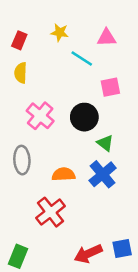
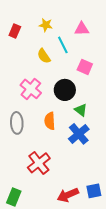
cyan line: (82, 59) -> (63, 45), turned 30
yellow semicircle: (21, 73) -> (44, 56), moved, turned -35
pink square: (110, 87) -> (85, 67), turned 35
orange semicircle: (64, 174) -> (50, 121), moved, turned -90

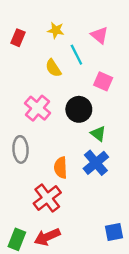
pink triangle: (82, 29) -> (99, 35), turned 42
orange semicircle: (50, 121) -> (61, 168), moved
red arrow: (68, 195) -> (47, 237), moved

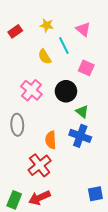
red rectangle: (18, 38) -> (15, 31), turned 32
blue cross: (96, 163) -> (80, 136), turned -30

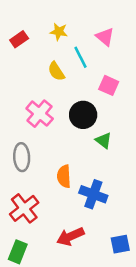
blue cross: (80, 136) -> (93, 194), moved
red cross: (40, 165) -> (24, 208), moved
red arrow: (40, 198) -> (70, 237), moved

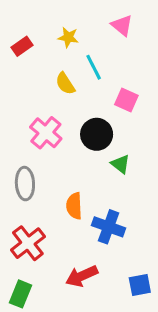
pink triangle: (105, 37) -> (122, 25), moved

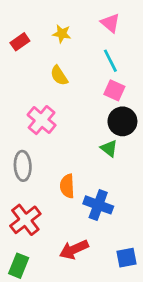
cyan line: (94, 67) -> (110, 61), moved
black circle: (97, 134) -> (122, 121), moved

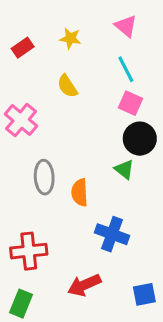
pink cross: (42, 120) -> (21, 120), moved
gray ellipse: (23, 166) -> (44, 177), moved
orange semicircle: (67, 186) -> (80, 193), moved
red cross: (25, 220) -> (29, 251), turned 32

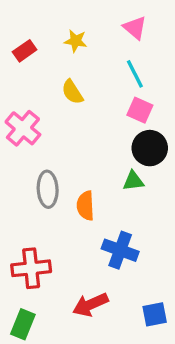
green triangle: (124, 169) -> (133, 181), turned -45

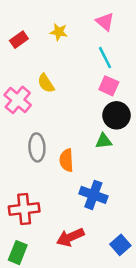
yellow semicircle: (72, 92) -> (46, 83), moved
blue square: (155, 314) -> (120, 245), turned -30

